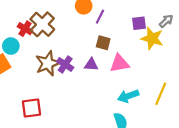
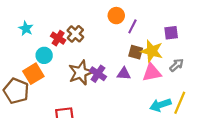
gray arrow: (166, 21) -> (177, 65), moved
brown cross: (42, 24) -> (75, 34), size x0.7
yellow star: (152, 38) -> (152, 51), moved
yellow line: (161, 94) -> (180, 103), moved

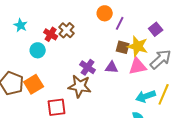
purple square: (171, 33) -> (156, 29), turned -32
gray arrow: (177, 65) -> (161, 59), size x1.6
brown star: (81, 73) -> (80, 86), moved, turned 30
orange square: (33, 74) -> (34, 84), moved

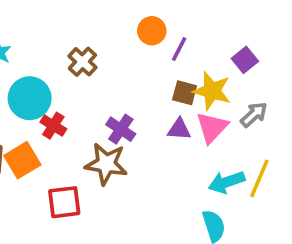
red cross: (51, 34) -> (53, 126), moved
cyan circle: (38, 50) -> (30, 98), size x1.5
gray arrow: (161, 59) -> (254, 115), size x0.7
pink triangle: (138, 66) -> (212, 127), turned -36
purple triangle: (112, 67) -> (179, 129), moved

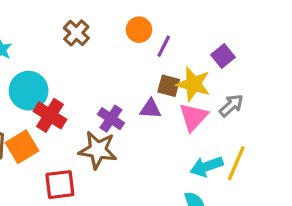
brown cross: (82, 62) -> (76, 33), moved
red cross: (53, 126) -> (50, 115), size x1.4
purple triangle: (179, 129) -> (151, 109), moved

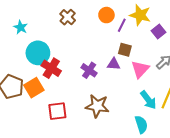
yellow star: (193, 84) -> (140, 15), moved
brown star: (98, 150) -> (97, 106), moved
cyan arrow: (207, 166) -> (148, 100), turned -108

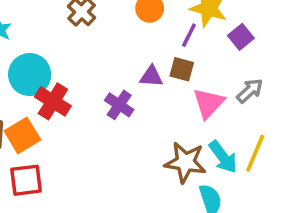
purple line: (122, 25) -> (189, 35), moved
purple triangle: (114, 64) -> (151, 76), moved
brown star: (97, 106) -> (185, 162), moved
red square: (57, 111) -> (26, 180), moved

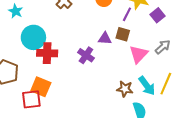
red cross: (53, 101) -> (47, 53), turned -30
orange square: (22, 135) -> (41, 87), moved, turned -36
brown star: (185, 162) -> (125, 89), size x0.7

